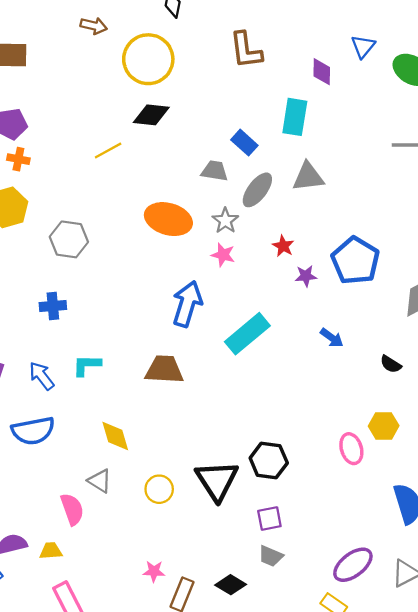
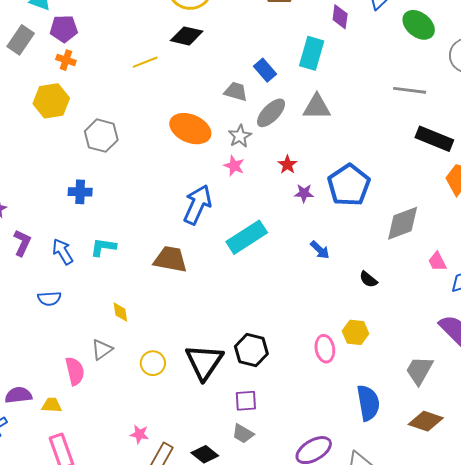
blue semicircle: (33, 431) -> (49, 299), size x0.6
yellow diamond: (115, 436) -> (120, 312), size x0.7
gray triangle: (100, 481) -> (102, 349), turned 45

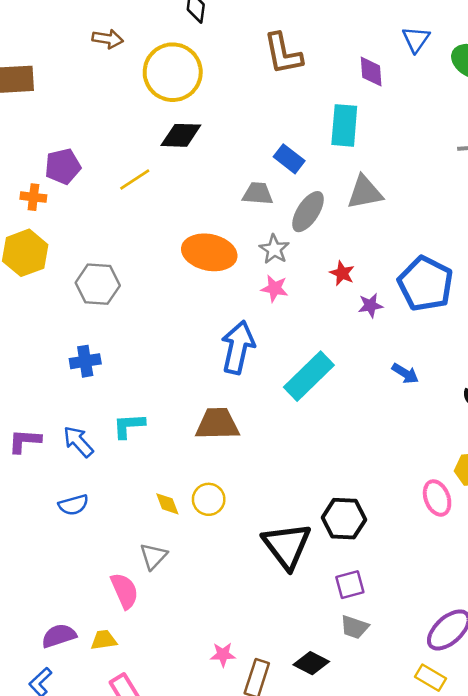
purple pentagon: (64, 29) -> (63, 166), moved
purple L-shape: (22, 243) -> (25, 441), turned -100
yellow circle: (153, 363) -> (209, 499), moved

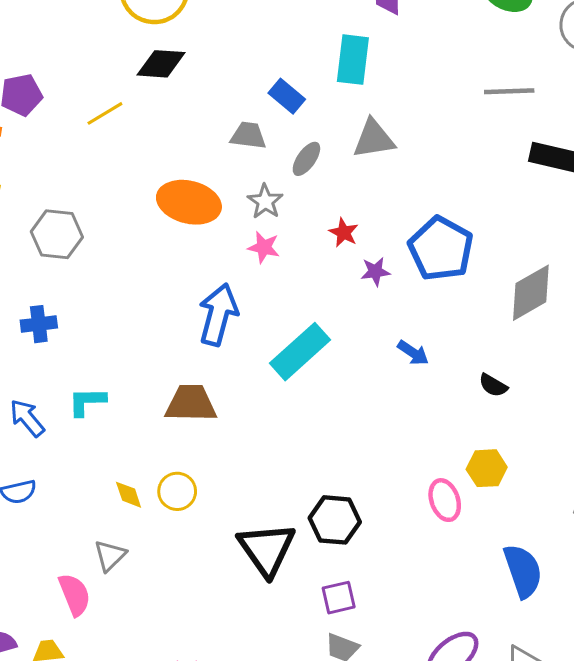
gray ellipse: (308, 212) -> (306, 159), size x0.7

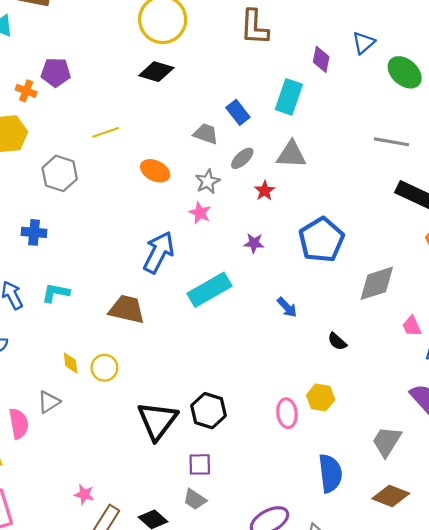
yellow line: (105, 113) -> (106, 132), moved
orange ellipse: (189, 202) -> (155, 171), size x0.7
red star: (344, 233) -> (265, 191), moved
purple star: (375, 272) -> (254, 243), moved

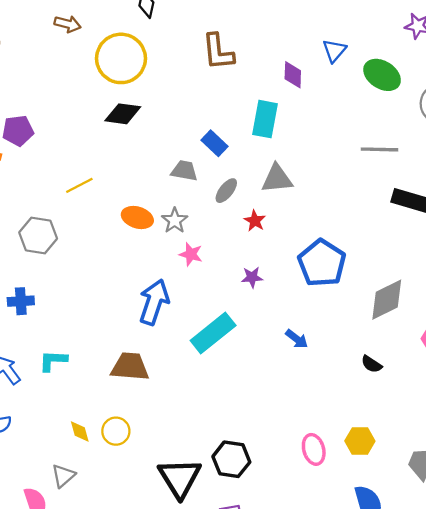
gray star: (208, 181) -> (175, 220), moved
black semicircle: (337, 341) -> (372, 364), moved
yellow hexagon: (321, 397) -> (360, 441), moved

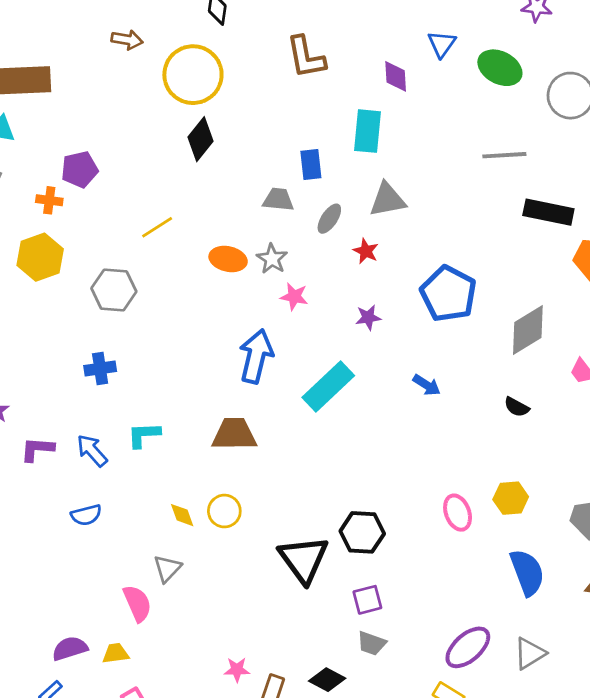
black diamond: (123, 114) -> (201, 139), turned -54
blue rectangle: (214, 143) -> (311, 164), turned 45

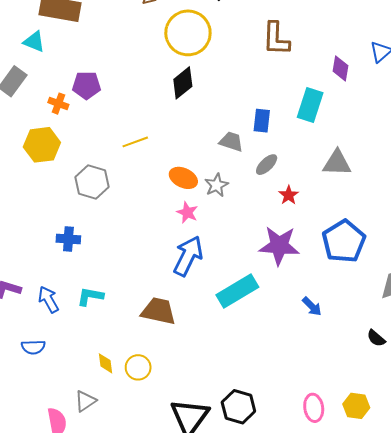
gray triangle: (387, 200) -> (337, 163), moved
pink star: (294, 297) -> (187, 212), moved
purple star: (368, 317) -> (279, 246), size x2.0

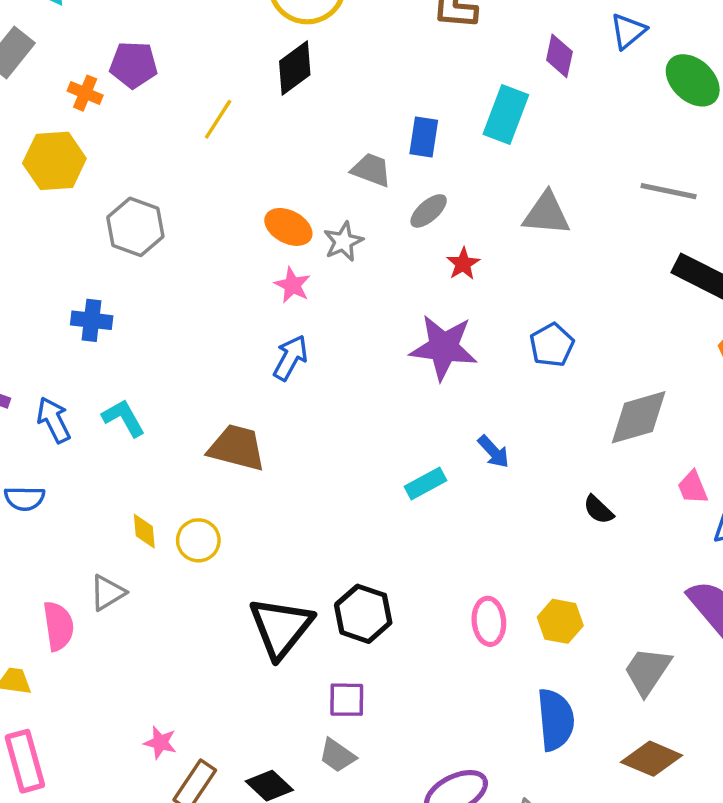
yellow line: (135, 142) -> (218, 119), moved, turned -40
blue pentagon: (344, 241) -> (552, 345), size x0.6
blue arrow: (188, 256) -> (290, 358), size x0.7
cyan rectangle: (237, 291) -> (425, 483), moved, size x0.6
cyan L-shape: (90, 296) -> (124, 418), turned 48

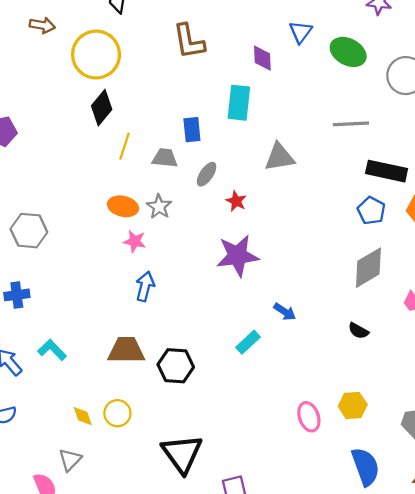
yellow line: (218, 119) -> (124, 146), moved
blue pentagon: (552, 345) -> (371, 211), moved
black hexagon: (363, 614) -> (176, 366), moved

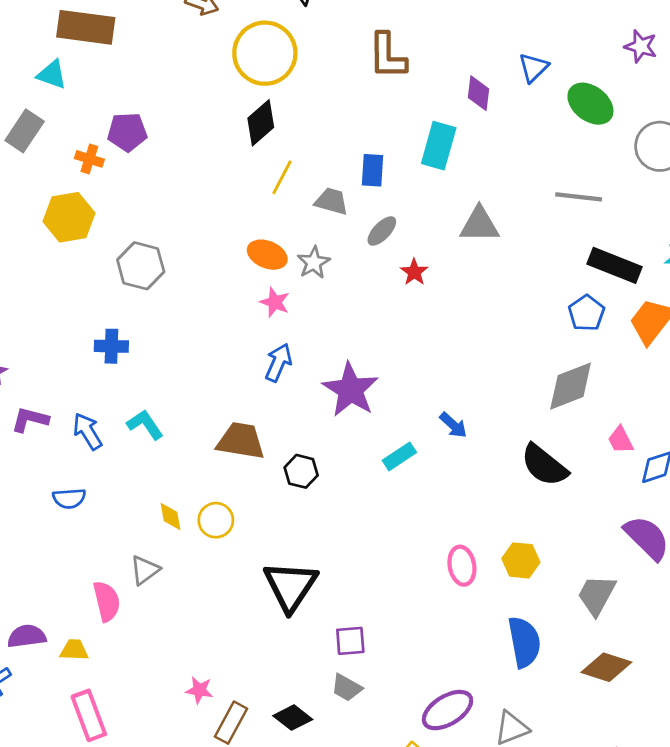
purple star: (237, 256) -> (351, 390), moved, turned 30
black semicircle: (358, 331) -> (544, 465), size x1.8
black hexagon: (176, 366) -> (301, 471), size x0.7

